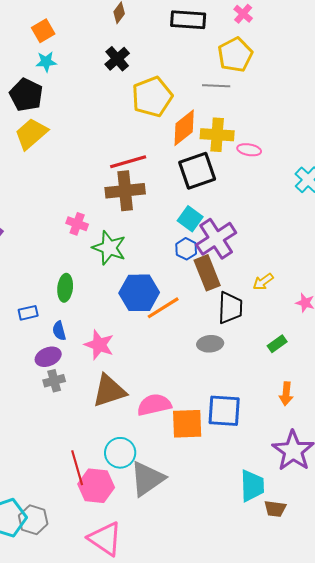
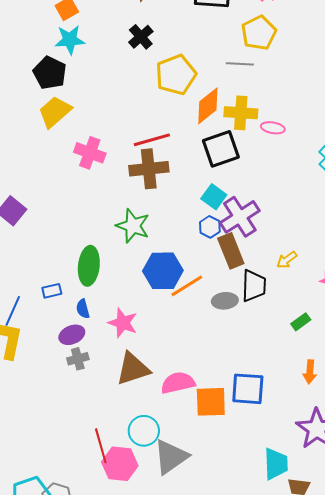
cyan star: (46, 62) -> (70, 40), size x1.4
pink cross: (77, 224) -> (90, 153), moved, size x1.4
green ellipse: (65, 288) -> (89, 266), size x1.4
gray ellipse: (210, 344) -> (225, 301), moved

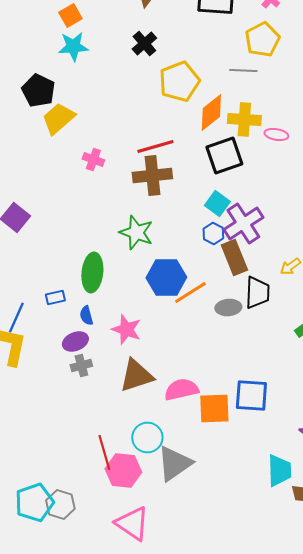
black pentagon: (50, 73) -> (38, 90), moved
pink cross: (90, 153) -> (93, 160), size x0.7

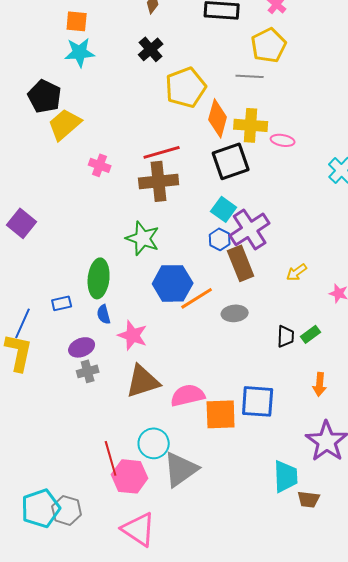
orange square: (70, 16) -> (77, 21), turned 35
orange diamond: (211, 112) -> (218, 118), turned -36
black trapezoid: (257, 292) -> (286, 336), moved, size x0.7
blue semicircle: (86, 316) -> (104, 314), moved

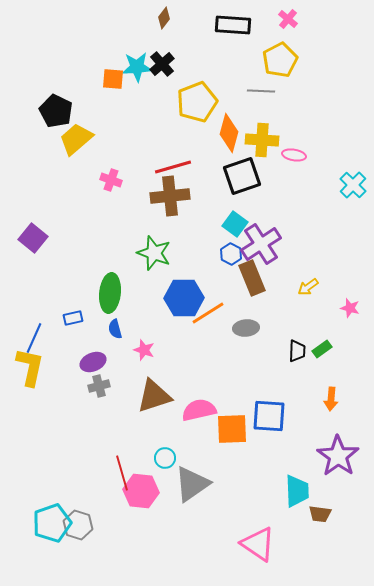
orange square: (77, 21) -> (113, 79), moved
cyan star: (80, 52) -> (137, 67), moved
pink star: (133, 335) -> (144, 350), size x0.7
cyan circle: (154, 443) -> (165, 458), size x0.7
pink triangle: (139, 529) -> (258, 544), moved

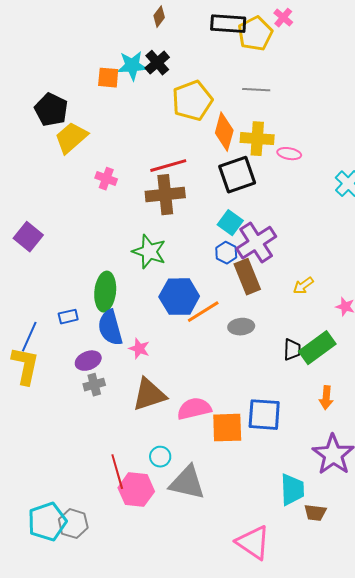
yellow pentagon: (280, 60) -> (255, 34), moved
blue semicircle: (115, 329) -> (110, 328), size x1.8
green rectangle: (322, 349) -> (317, 348), size x1.8
gray triangle: (192, 484) -> (187, 483), turned 48

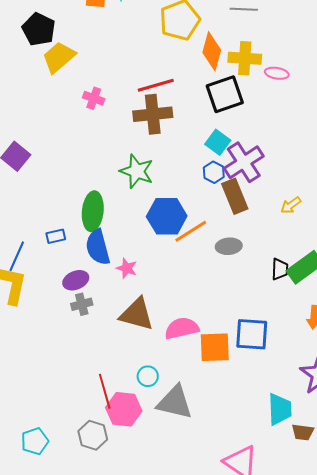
brown triangle: (149, 395) -> (137, 314), turned 33
cyan pentagon: (47, 522) -> (35, 441), size x0.7
gray hexagon: (73, 524) -> (93, 435), moved

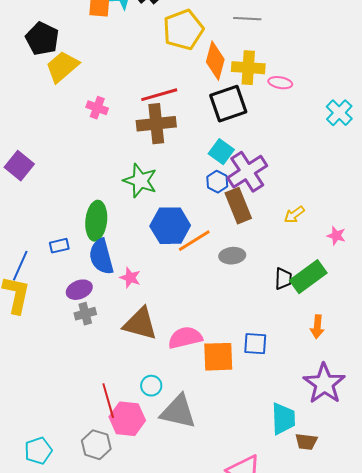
blue square: (252, 334) -> (255, 344), size x0.7

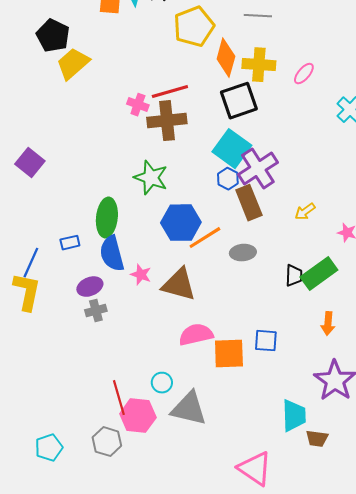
pink ellipse: (280, 83) -> (304, 74), moved, turned -60
pink cross: (97, 108) -> (138, 105), moved
cyan square: (221, 152) -> (232, 149), size x1.5
brown triangle: (140, 324) -> (179, 285), moved

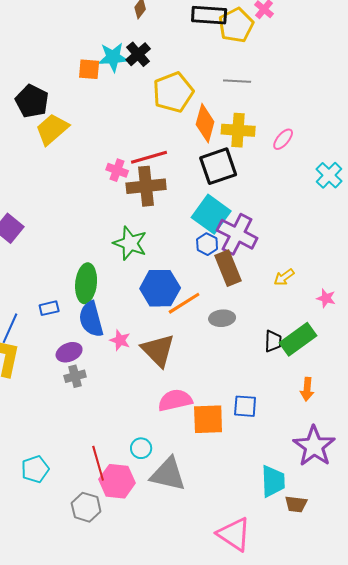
purple cross: (258, 169) -> (237, 234), turned -30
brown triangle: (179, 285) -> (158, 350), turned 30
cyan pentagon: (49, 448) -> (35, 469), moved

